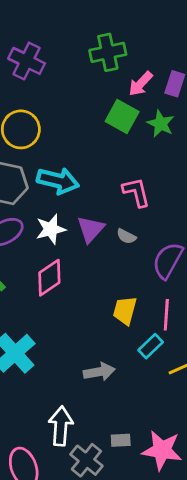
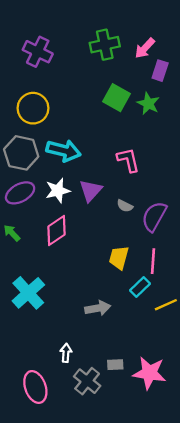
pink arrow: (141, 84) -> (145, 48), moved
gray semicircle: (126, 236) -> (125, 206), moved
white arrow: (61, 426) -> (66, 353), size x0.6

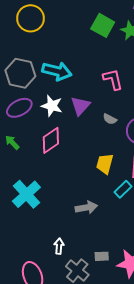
yellow circle: (33, 108) -> (31, 18), moved
white star: (58, 191) -> (52, 106), turned 30

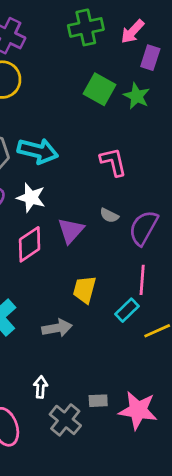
purple triangle: (80, 106) -> (71, 231), moved
yellow trapezoid: (105, 164) -> (84, 290), moved
gray arrow: (86, 207) -> (57, 328), moved

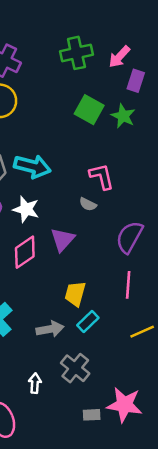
gray semicircle: (109, 215) -> (88, 204), moved
cyan rectangle: (127, 310) -> (88, 322), moved
gray rectangle: (98, 401) -> (92, 415), moved
gray cross: (65, 420) -> (75, 368), moved

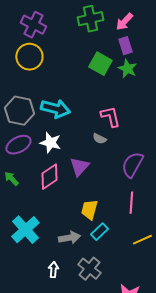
purple rectangle: (136, 81) -> (125, 46), moved, turned -36
white arrow: (35, 383) -> (53, 270), moved

